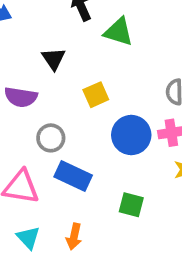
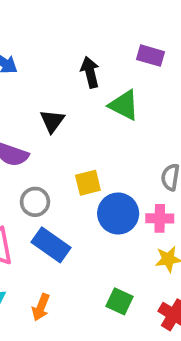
yellow square: (96, 95) -> (88, 183), moved
green square: (131, 205) -> (119, 301), moved

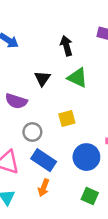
green triangle: (124, 105) -> (77, 78), moved
blue circle: (118, 214) -> (86, 157), moved
orange arrow: (41, 307) -> (44, 188), moved

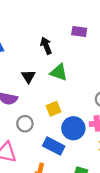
blue circle: (86, 157) -> (73, 128), moved
blue rectangle: (44, 160) -> (54, 146), moved

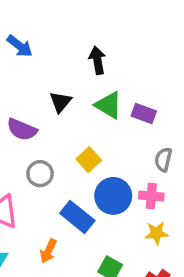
purple rectangle: (79, 31) -> (144, 113), moved
yellow square: (53, 109) -> (89, 160), turned -32

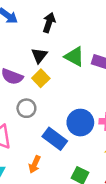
black arrow: (97, 60) -> (49, 22), moved, turned 30
yellow square: (89, 160) -> (41, 78), moved

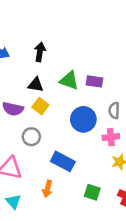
black triangle: (39, 55) -> (36, 85), turned -49
blue circle: (80, 123) -> (83, 119), moved

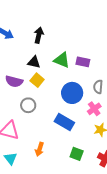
pink cross: (111, 137) -> (94, 109), turned -32
blue rectangle: (63, 161) -> (64, 122), moved

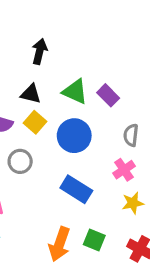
purple rectangle: (83, 62) -> (108, 95), turned 32
blue circle: (72, 93) -> (74, 136), moved
orange arrow: (40, 149) -> (59, 244), moved, size x1.5

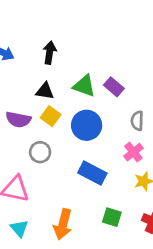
orange arrow: (59, 244) -> (63, 224), moved

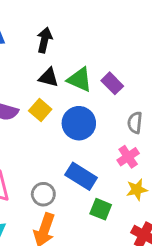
black triangle: (45, 91) -> (49, 78), moved
gray circle: (40, 152) -> (43, 194), moved
green square: (112, 217) -> (101, 209), moved

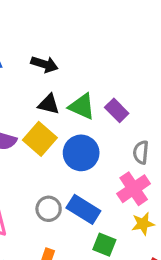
black arrow: (44, 40) -> (44, 64), turned 95
yellow square: (40, 110) -> (40, 139), size x1.4
pink cross: (128, 157) -> (134, 189), size x1.4
gray circle: (43, 194) -> (49, 209), moved

